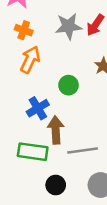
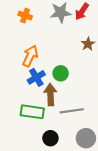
orange arrow: (30, 60) -> (30, 56), moved
green circle: (69, 85) -> (61, 73), moved

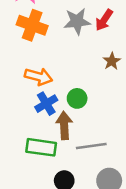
orange cross: (25, 16) -> (32, 25), size x1.6
orange arrow: (30, 56) -> (39, 77), turned 80

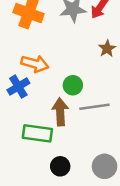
blue cross: (46, 104) -> (18, 87), moved
gray line: (91, 146) -> (94, 107), moved

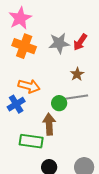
brown star: (107, 49) -> (77, 74), moved
gray line: (94, 107) -> (76, 97), moved

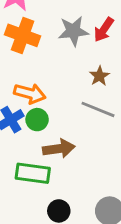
gray line: (76, 97) -> (98, 109), turned 30
green circle: (59, 103) -> (37, 120), moved
brown arrow: (49, 124) -> (59, 149), turned 85

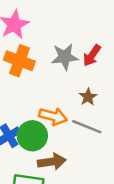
orange arrow: (30, 93) -> (53, 116), moved
green circle: (37, 120) -> (32, 136), size x1.5

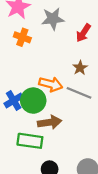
gray star: (65, 57) -> (53, 19), moved
orange cross: (19, 61) -> (22, 37), size x0.7

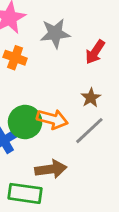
gray line: (79, 93) -> (89, 131), turned -65
green circle: (33, 101) -> (25, 122), moved

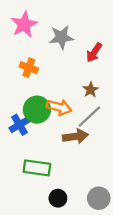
orange cross: (15, 58) -> (29, 68), moved
brown arrow: (51, 169) -> (75, 136), moved

